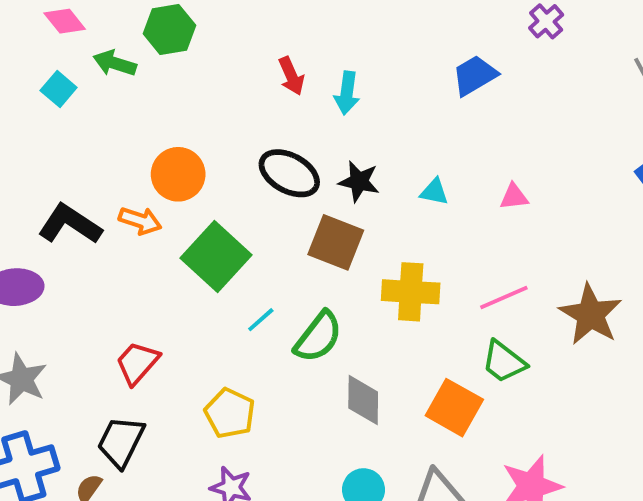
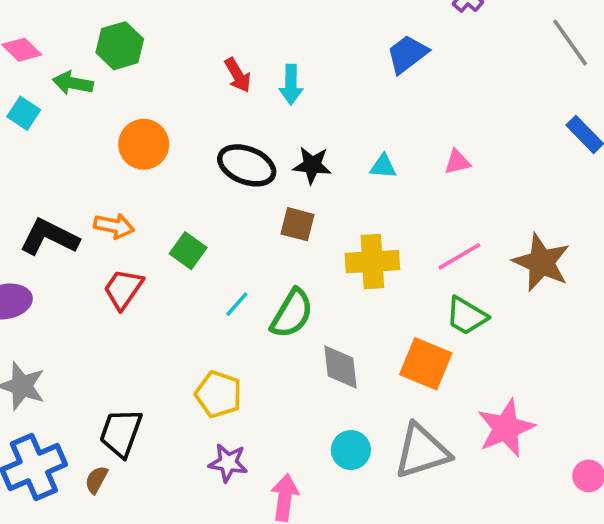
orange circle: (178, 174) -> (144, 144), moved
brown square: (336, 242) -> (297, 224), size x0.7
green square: (216, 257) -> (188, 251), size x0.6
red trapezoid: (137, 363) -> (123, 289), moved

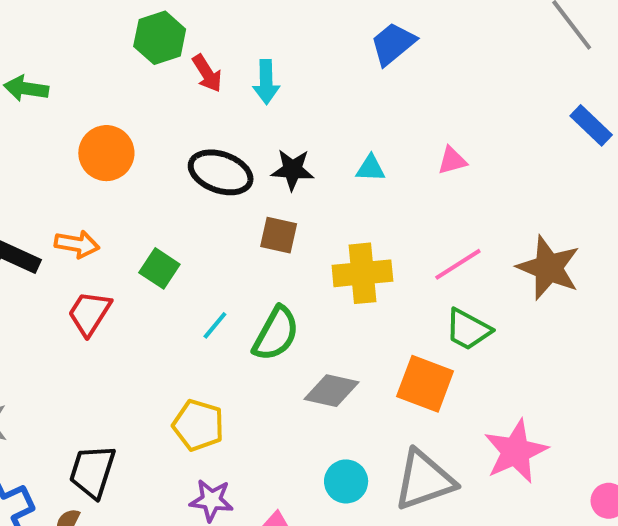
green hexagon: (120, 46) -> (160, 38), moved
gray diamond: (340, 367) -> (331, 391), turned -69

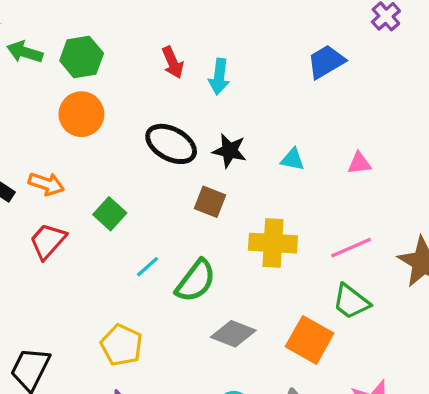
green hexagon: (160, 38) -> (82, 57), moved

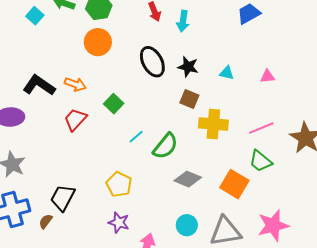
black ellipse: (171, 144) -> (152, 62), turned 32
brown square: (210, 202) -> (189, 99), moved

